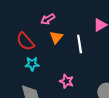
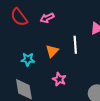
orange triangle: (56, 37) -> (52, 51), moved
red semicircle: (25, 41) -> (19, 17), moved

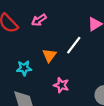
white line: (75, 45) -> (74, 45), turned 48

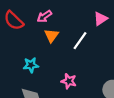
orange triangle: (49, 55) -> (51, 35), moved

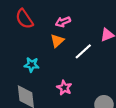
pink arrow: (44, 16) -> (63, 22), moved

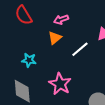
pink star: (64, 88) -> (60, 84), size x1.5

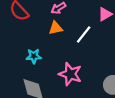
orange triangle: (55, 38) -> (56, 28), turned 40

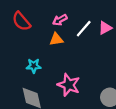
white line: (84, 35) -> (84, 29), moved

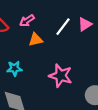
pink arrow: (60, 20) -> (27, 21), moved
pink star: (69, 85) -> (61, 76), moved

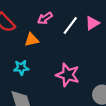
pink arrow: (27, 21) -> (45, 18), moved
orange triangle: (36, 40) -> (32, 40), moved

